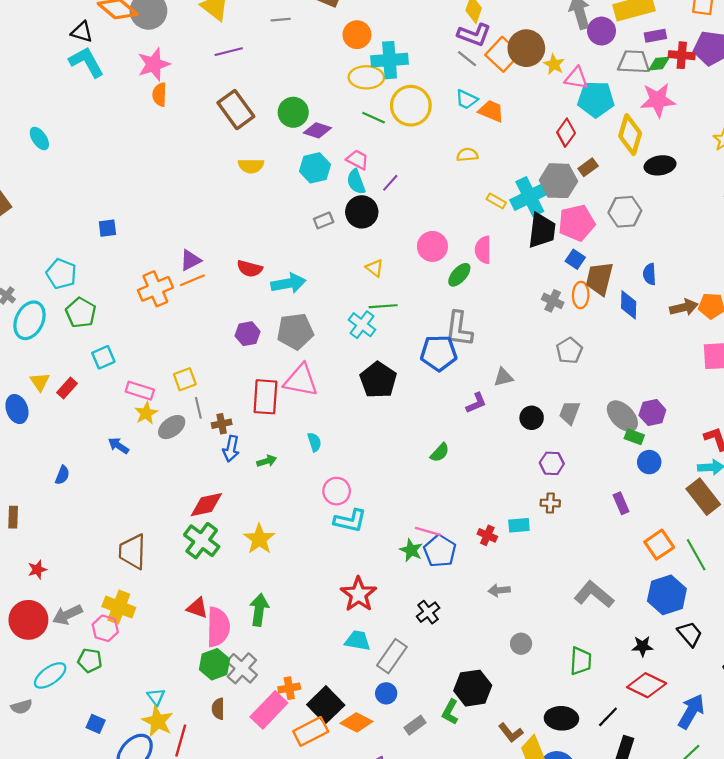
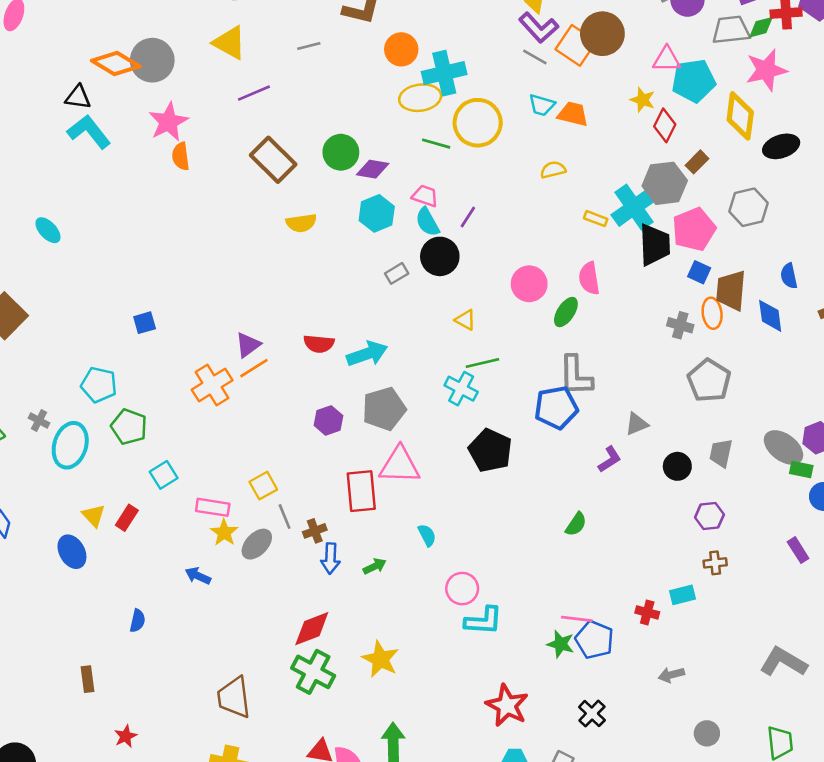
purple L-shape: (474, 35) -> (539, 28), turned 36
yellow star: (554, 64) -> (643, 100), moved
gray pentagon: (569, 351) -> (709, 381), size x1.4

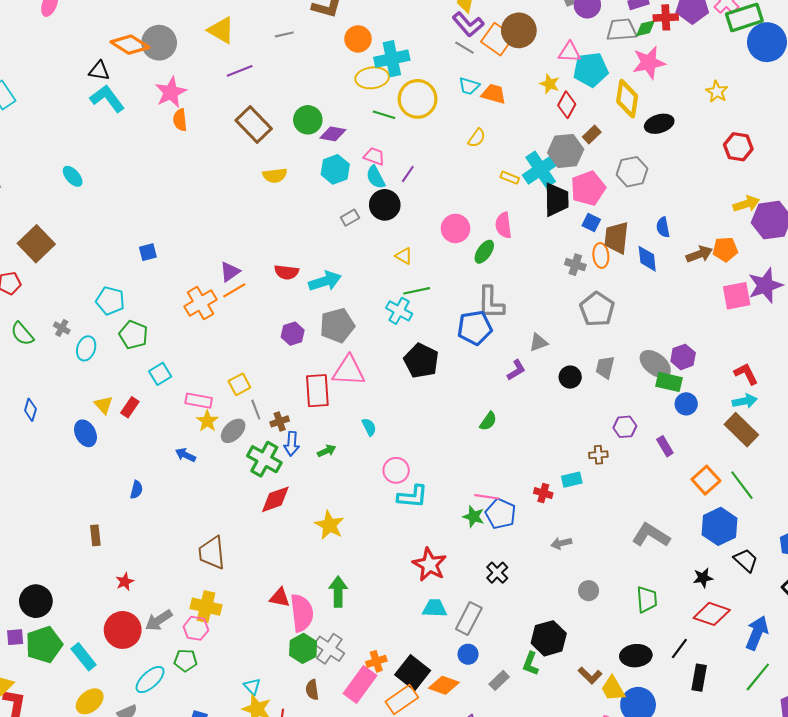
yellow semicircle: (553, 170) -> (477, 138), turned 138
cyan ellipse: (70, 445) -> (86, 348), size x0.7
green rectangle: (801, 470) -> (669, 382), size x1.4
purple hexagon: (709, 516) -> (625, 427), moved
green cross: (313, 672) -> (264, 459), moved

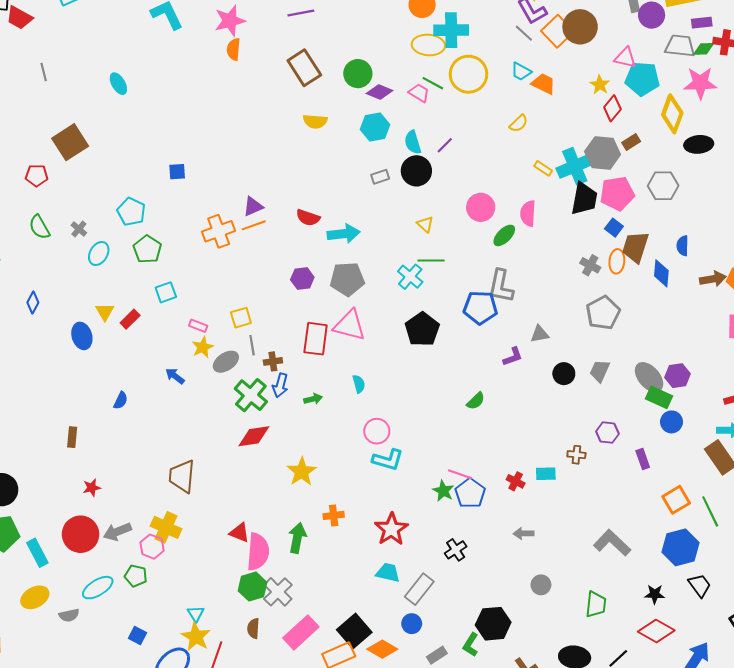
pink trapezoid: (374, 156) -> (419, 93), moved
pink rectangle: (199, 401) -> (198, 326), size x0.7
orange cross: (376, 661) -> (334, 515), moved

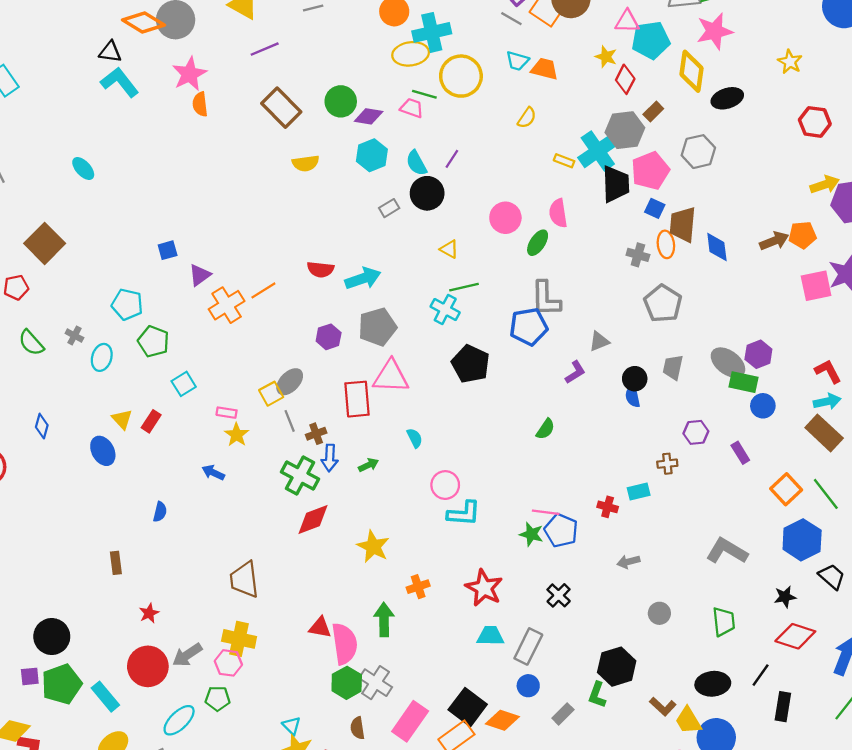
purple triangle: (253, 206) -> (200, 275), moved
blue semicircle: (683, 246) -> (633, 396), moved
gray ellipse: (226, 362) -> (290, 382), moved

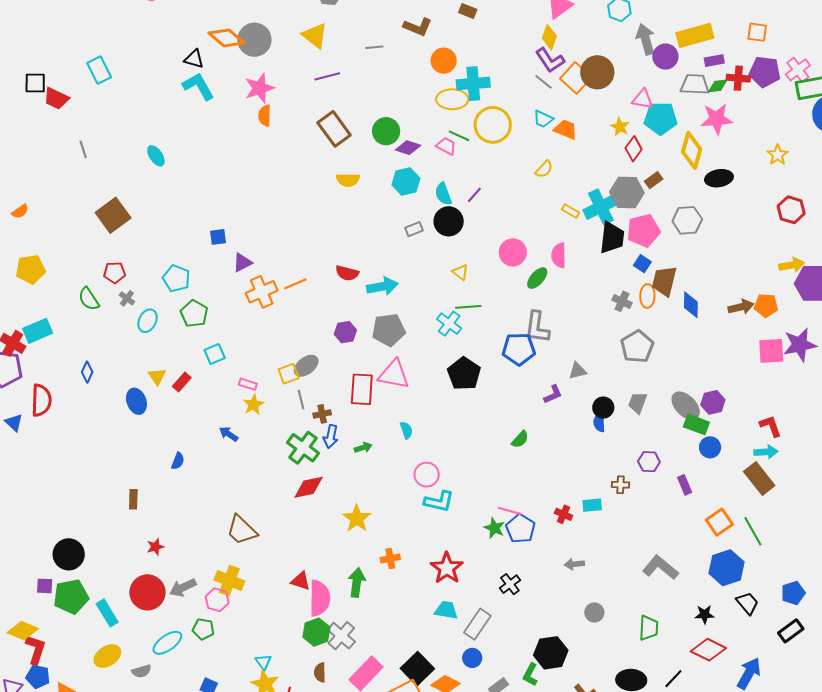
red pentagon: (16, 287) -> (114, 273), moved
brown trapezoid: (244, 580) -> (242, 530), turned -48

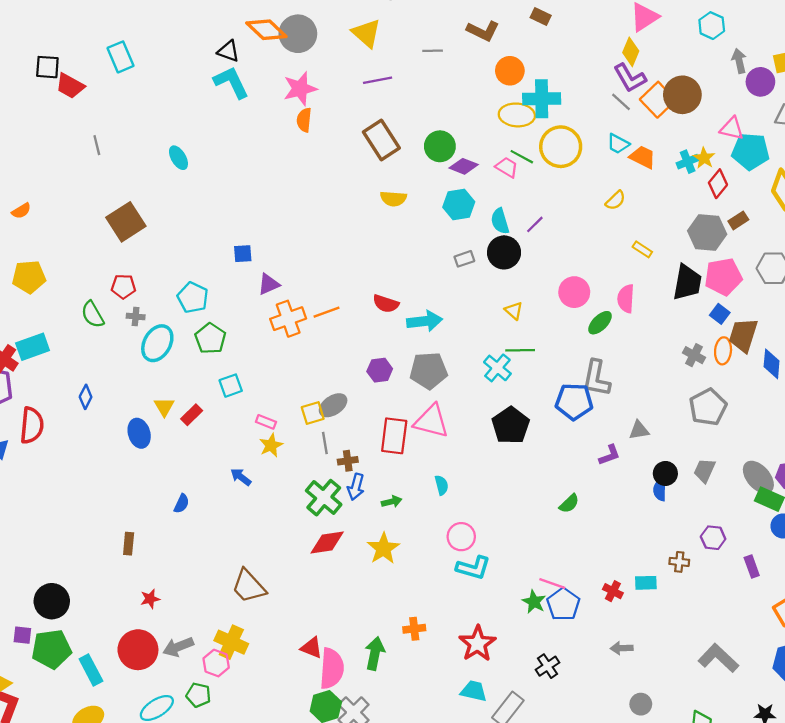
gray arrow: (645, 39) -> (739, 61), size x0.7
cyan cross: (601, 207) -> (688, 162), moved, size x0.6
gray cross: (127, 298) -> (136, 316), turned -35
cyan ellipse: (148, 321) -> (157, 343), size x1.4
yellow star: (357, 518) -> (383, 548), moved

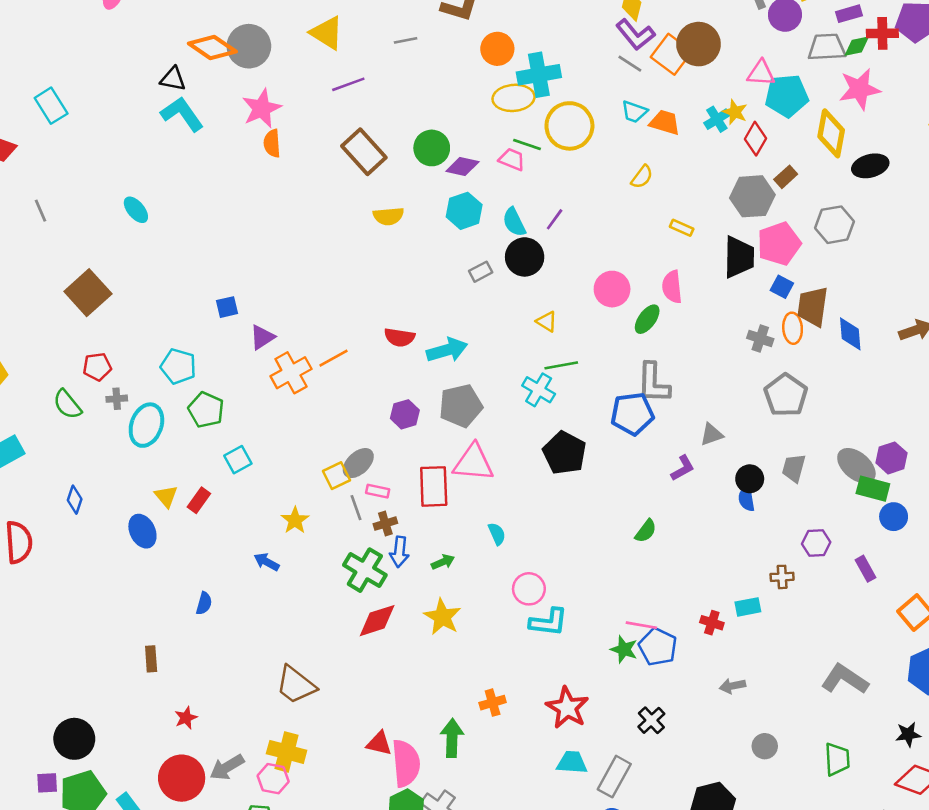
pink rectangle: (266, 422) -> (378, 491), moved

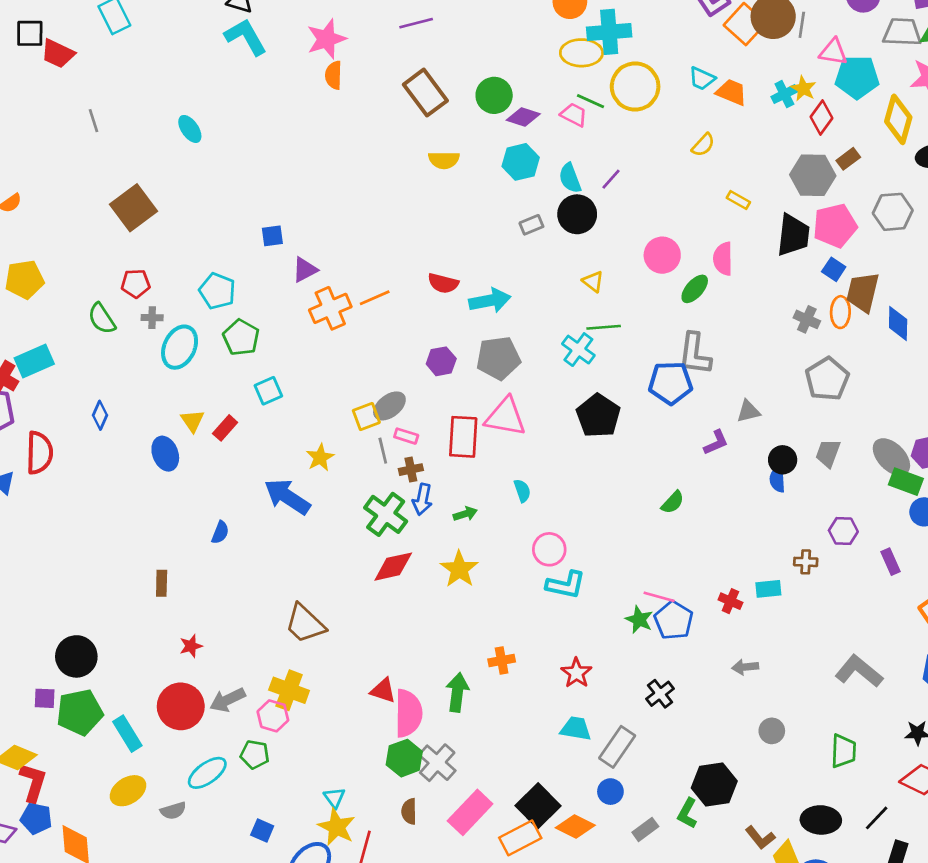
gray line: (630, 64) -> (802, 25), moved, turned 60
blue arrow: (266, 562) -> (287, 497), size x1.8
red star: (567, 708) -> (576, 673), size x0.7

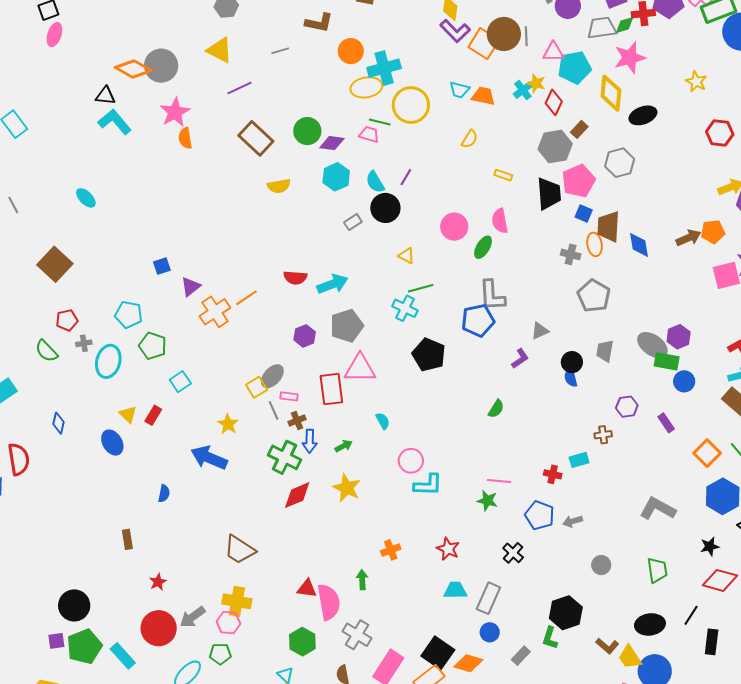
blue pentagon: (674, 620) -> (540, 515), moved
green arrow: (457, 692) -> (362, 580), size x0.7
green hexagon: (404, 758) -> (302, 642), moved

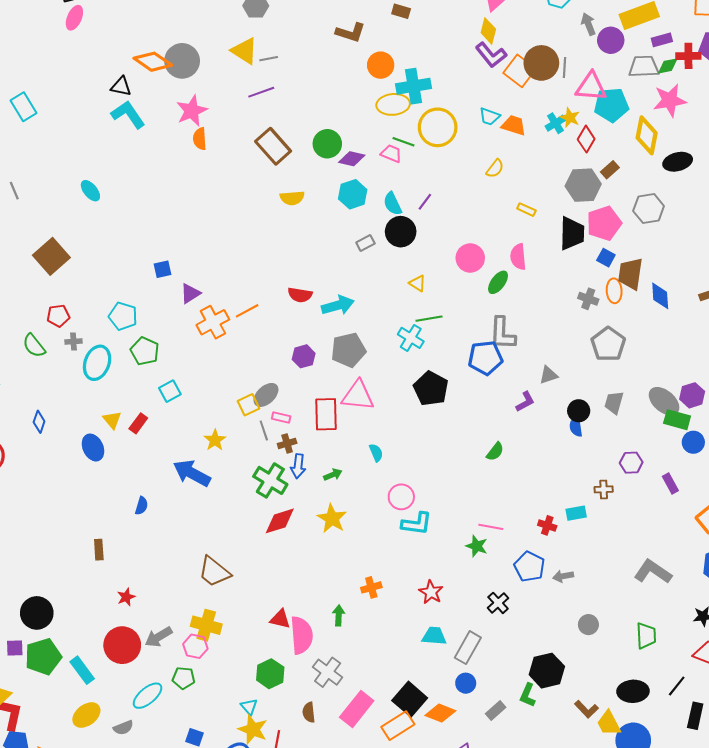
gray line: (280, 51) -> (269, 59), moved
pink triangle: (553, 52) -> (591, 87), size x1.4

